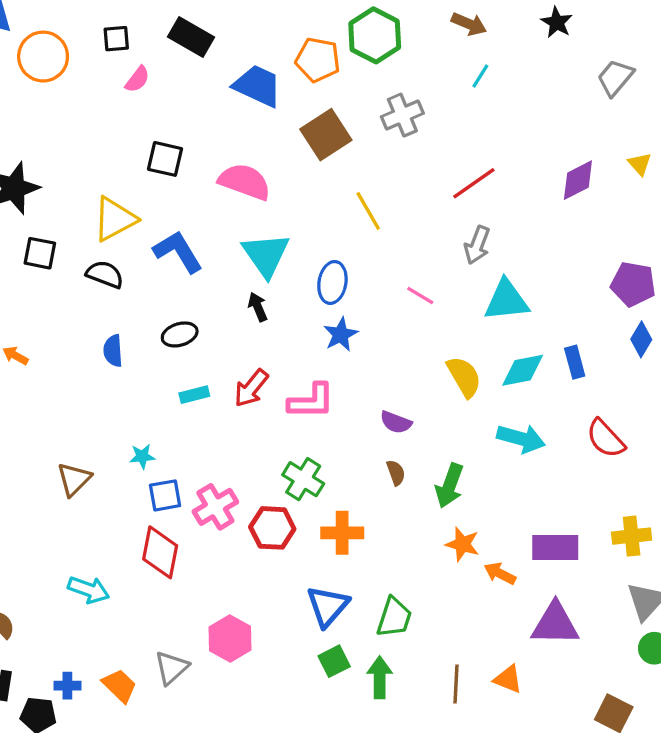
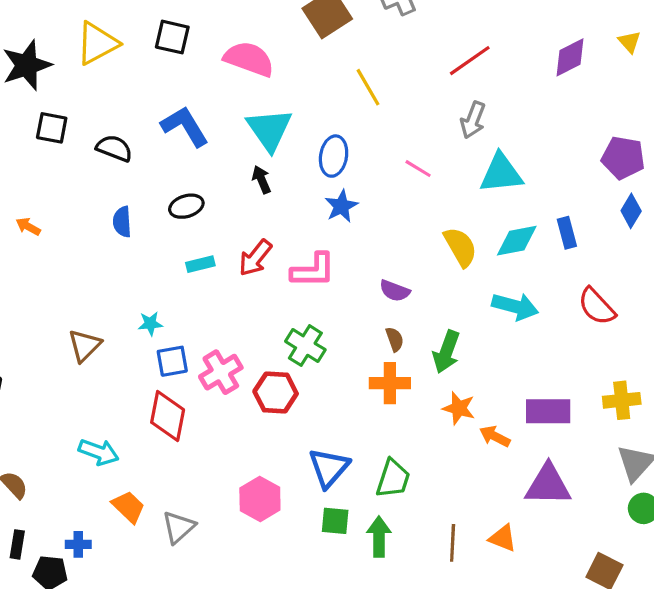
yellow triangle: (115, 219) -> (97, 43), moved
orange cross: (342, 533) -> (390, 383), moved
pink hexagon: (230, 638) -> (260, 499), moved
green square: (334, 661) -> (335, 521), turned 32
orange trapezoid: (119, 686) -> (128, 507), moved

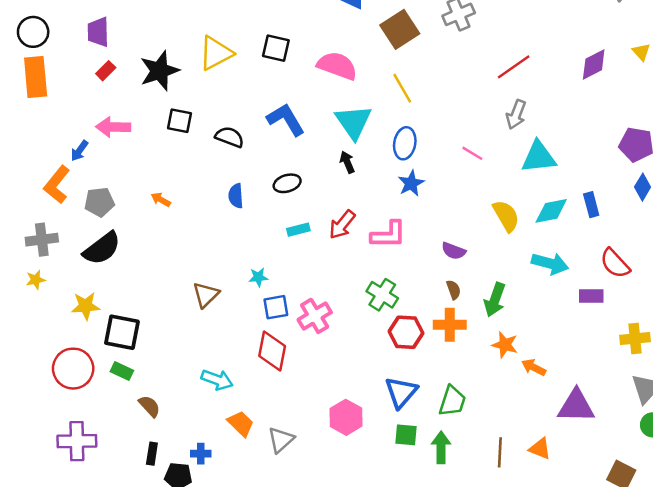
yellow line: (368, 87) -> (402, 88), moved
red hexagon: (276, 393) -> (406, 332), moved
purple rectangle: (548, 411) -> (591, 296), moved, size x0.7

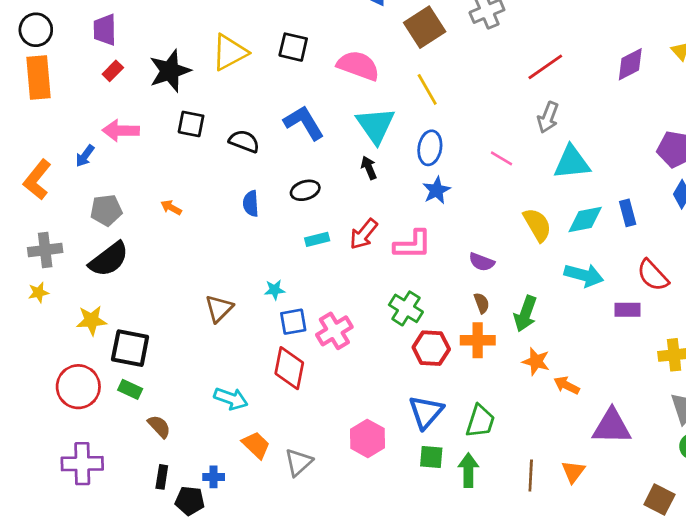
orange L-shape: (57, 185) -> (37, 180), moved
orange triangle: (540, 449) -> (573, 472), turned 45

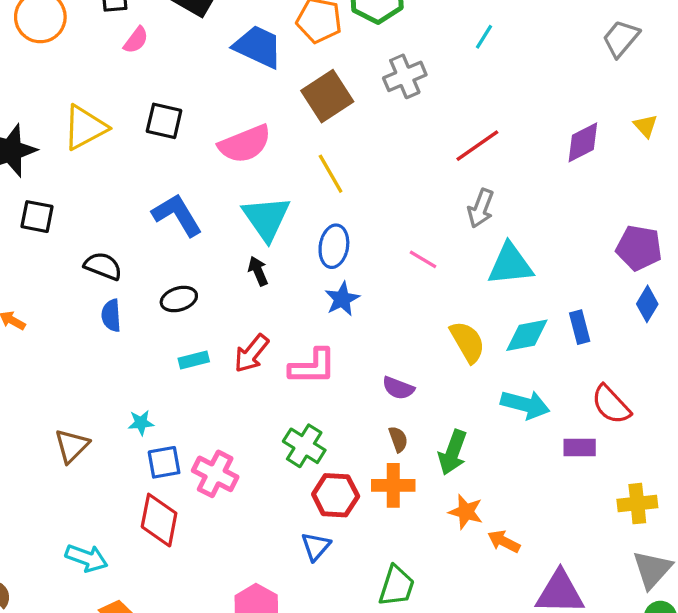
pink semicircle: (358, 66) -> (245, 144), turned 138
black semicircle: (244, 141) -> (103, 266), moved
pink cross: (334, 331) -> (215, 474), turned -32
blue triangle: (426, 412) -> (316, 546), moved, size x0.7

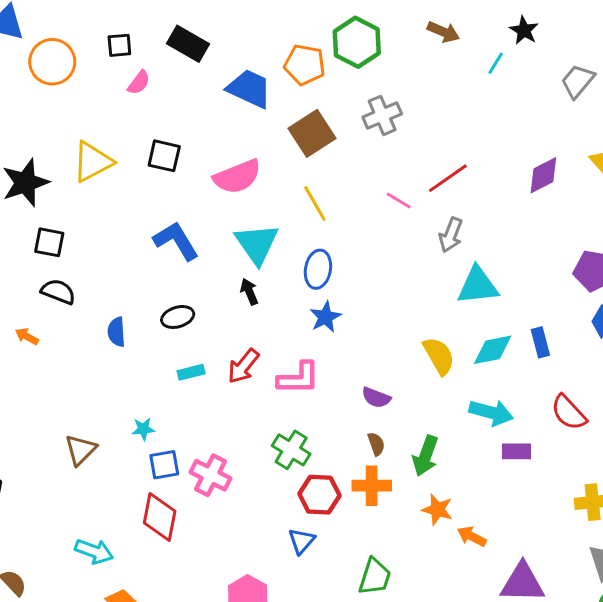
cyan line: (484, 37) -> (496, 63), moved
pink line: (423, 259) -> (399, 201), moved
black semicircle: (103, 266) -> (58, 292), moved
purple rectangle: (580, 447) -> (517, 451), moved

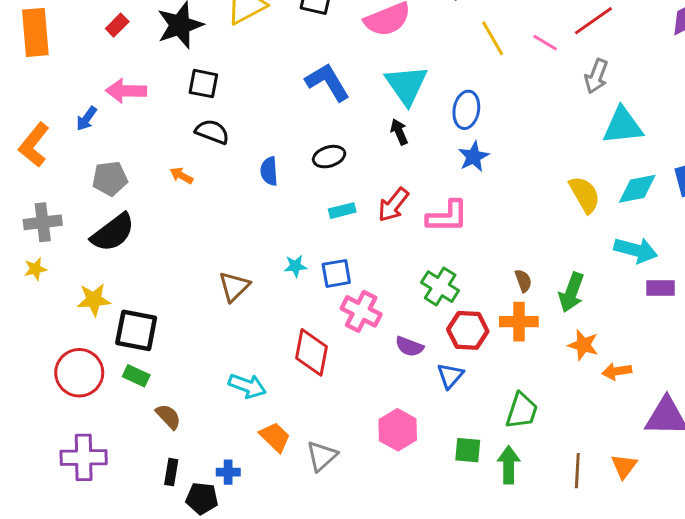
yellow line: (315, 204) -> (493, 38), moved
purple semicircle: (376, 398) -> (409, 346), moved
blue square: (164, 465) -> (336, 273), moved
orange arrow: (472, 536) -> (617, 371), turned -36

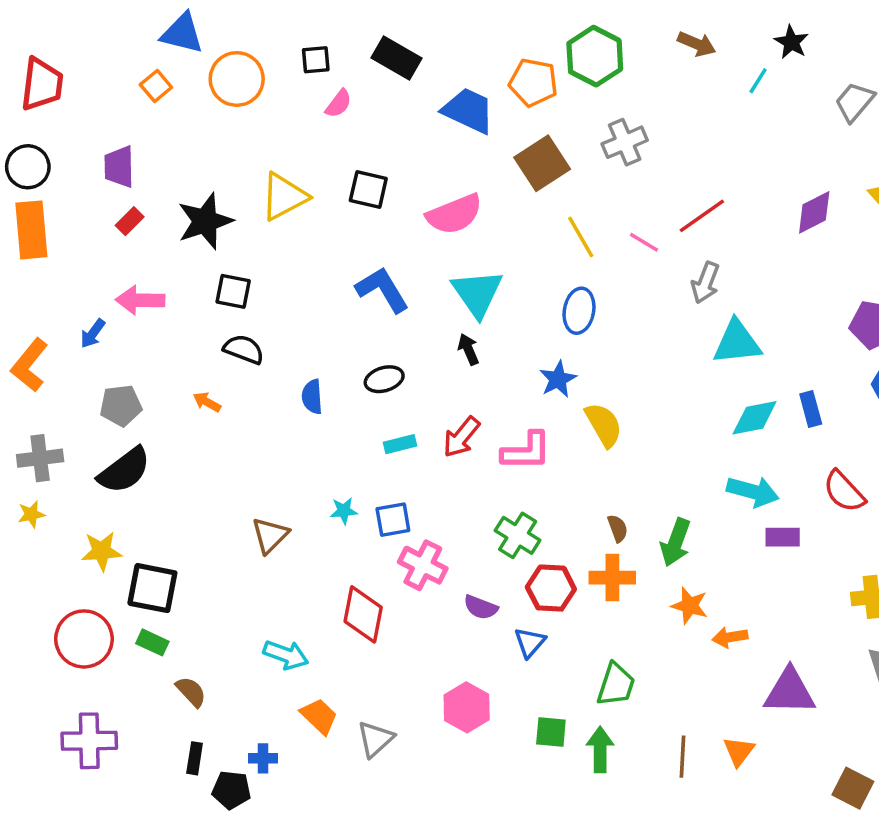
blue ellipse: (466, 110) -> (579, 311), moved
yellow semicircle: (585, 195) -> (604, 425), moved

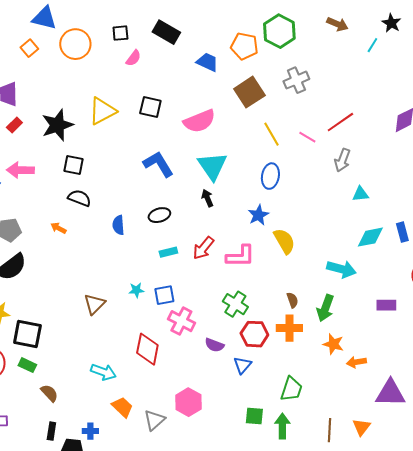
blue trapezoid: (468, 111) -> (207, 62), size x0.7
cyan triangle: (737, 342) -> (360, 194), size x0.6
cyan arrow: (753, 492) -> (341, 269), moved
pink hexagon: (467, 707) -> (188, 402), moved

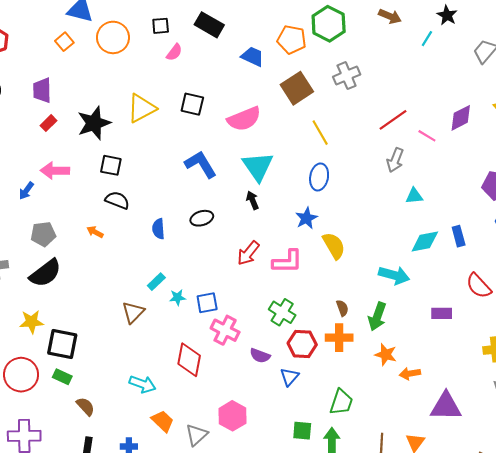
pink line: (307, 137) -> (427, 136), moved
cyan rectangle: (168, 252) -> (156, 282), moved, turned -30

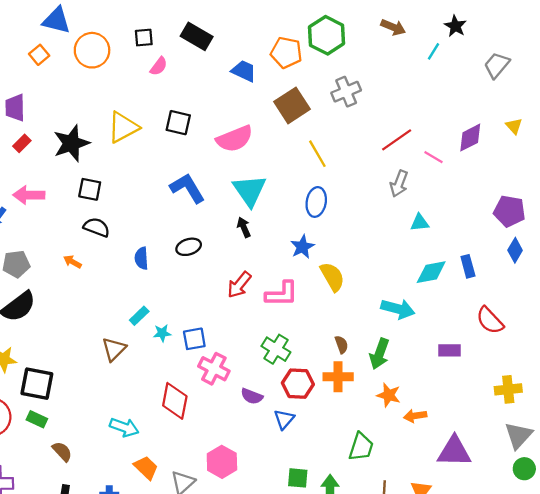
green trapezoid: (341, 402) -> (361, 447), moved

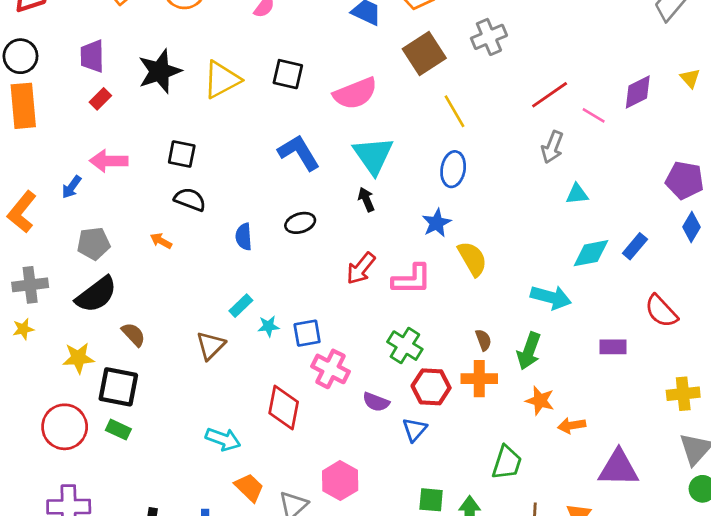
black star: (71, 143) -> (160, 71), moved
blue rectangle: (468, 266) -> (635, 246), turned 55
brown semicircle: (62, 451) -> (133, 334), moved

